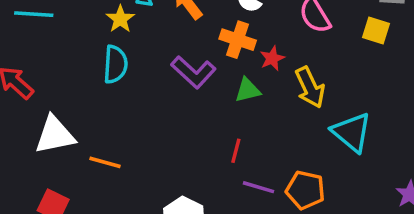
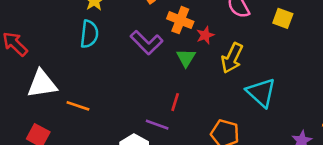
yellow arrow: (310, 87) -> (232, 58), turned 48
green triangle: (248, 90) -> (186, 58), turned -48
purple line: (258, 187) -> (157, 125), moved

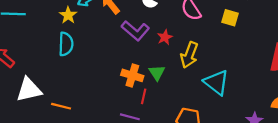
orange cross: (180, 20) -> (132, 75), moved
purple L-shape: (147, 43) -> (135, 31), moved
green triangle: (186, 58) -> (157, 73), moved

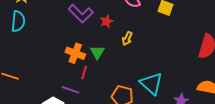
yellow arrow: (189, 55) -> (127, 38), size x0.6
cyan triangle: (216, 82) -> (151, 83), moved

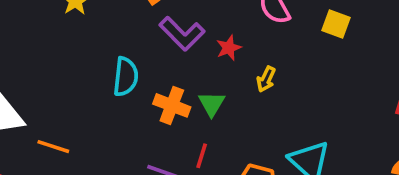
cyan semicircle: (18, 21) -> (126, 77), moved
red line: (84, 73) -> (202, 156), moved

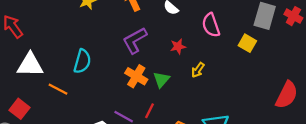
purple L-shape: (182, 34) -> (135, 40), moved, turned 96
cyan semicircle: (126, 77) -> (82, 61), moved

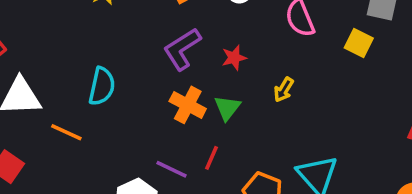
red star: (178, 46) -> (234, 58), moved

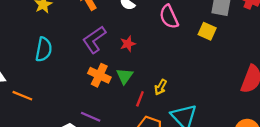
cyan semicircle: (102, 86) -> (44, 49), moved
yellow arrow: (284, 90) -> (161, 87), moved
red line: (211, 158) -> (140, 99), moved

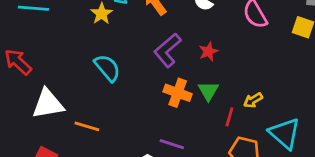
cyan semicircle: (44, 49) -> (107, 68), turned -45
yellow arrow: (161, 87) -> (253, 100), turned 35

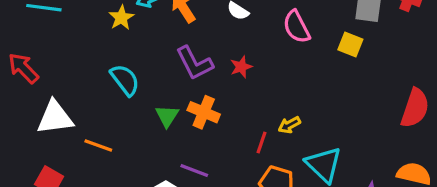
purple L-shape: (167, 50) -> (194, 63), turned -80
green triangle: (208, 91) -> (167, 116), moved

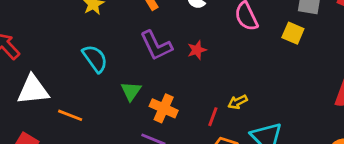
orange cross: (204, 112) -> (164, 108), moved

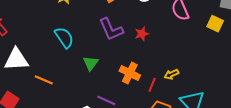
orange cross: (164, 108) -> (130, 73), moved

